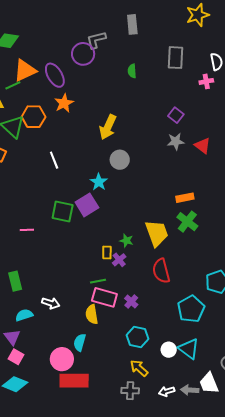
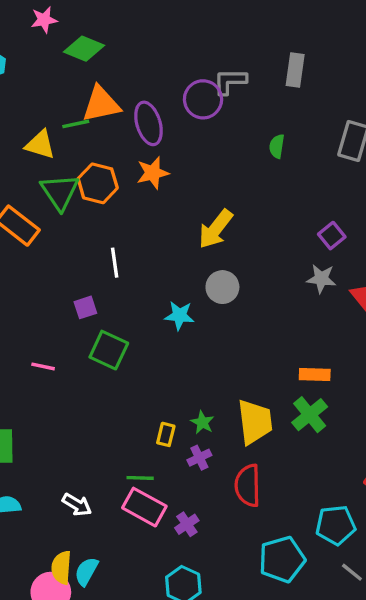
cyan star: (99, 182) -> (179, 316), turned 30
purple square: (87, 205) -> (85, 307), moved, size x0.6
purple cross: (119, 260) -> (199, 458), moved
white arrow: (51, 303) -> (77, 505), moved
yellow semicircle: (92, 314) -> (61, 568), moved

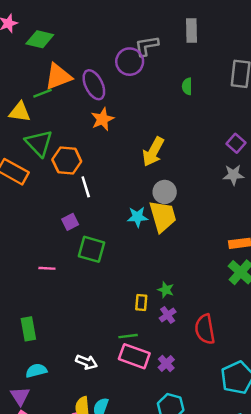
orange hexagon: (98, 183) -> (67, 160), moved
yellow trapezoid: (255, 422) -> (163, 216), moved

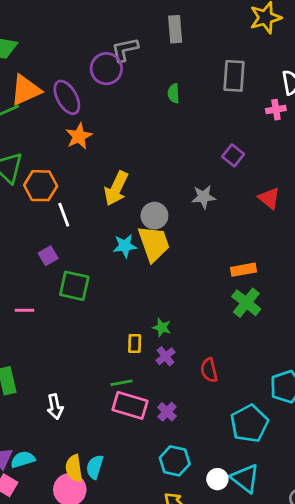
yellow arrow: (153, 152) -> (116, 189), moved
gray star: (233, 175) -> (204, 197), moved
red semicircle: (205, 329) -> (209, 370), size x0.7
white arrow: (86, 362) -> (55, 407), moved, turned 60
cyan semicircle: (36, 371) -> (23, 459), moved

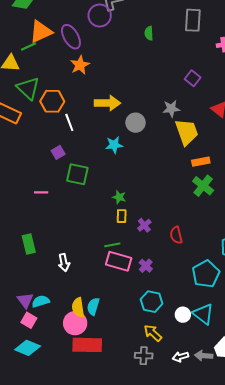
yellow arrow: (116, 189) -> (107, 103), turned -115
yellow trapezoid: (154, 244) -> (187, 132), moved
green star: (162, 327) -> (119, 197), moved

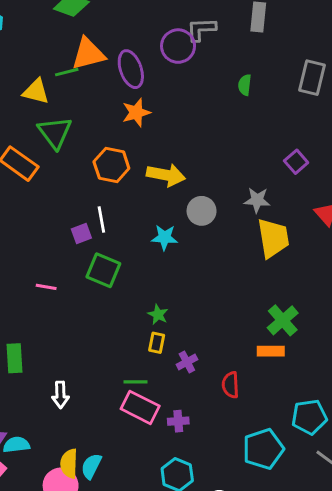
orange hexagon: (52, 101) -> (111, 165), moved
white line: (69, 122) -> (101, 220), moved
orange rectangle: (201, 162) -> (271, 351), moved
purple cross: (146, 266) -> (178, 421), turned 32

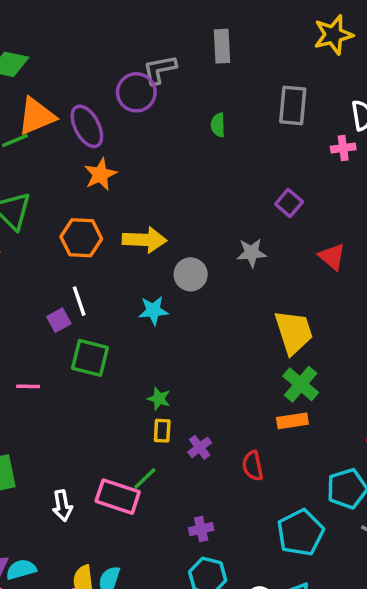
yellow trapezoid: (273, 238) -> (294, 332), moved
green line: (135, 382) -> (145, 478), turned -35
pink rectangle: (140, 407) -> (118, 497), moved
purple cross: (178, 421) -> (201, 529), moved

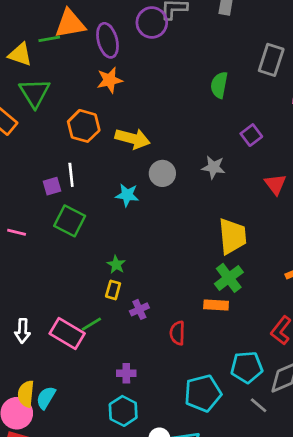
green semicircle: (218, 125) -> (219, 85), moved, size x1.4

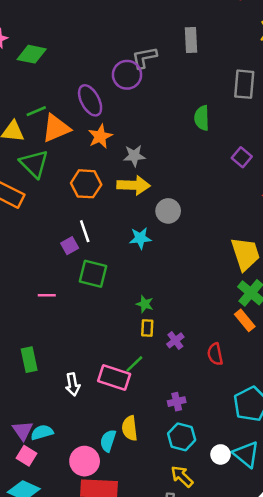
orange triangle: (70, 24) -> (56, 128), moved
gray star: (213, 167) -> (134, 156), moved
orange rectangle: (216, 305) -> (245, 320), turned 60
yellow semicircle: (26, 394) -> (130, 428), moved

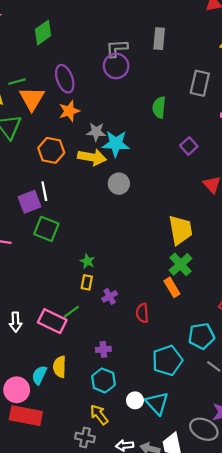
green diamond: (32, 54) -> (43, 33), moved, turned -55
purple circle: (127, 75) -> (116, 66), moved
orange triangle: (56, 128) -> (32, 99), turned -44
cyan star: (140, 238) -> (116, 144), moved, size x1.4
purple square: (70, 246) -> (30, 202), size x1.5

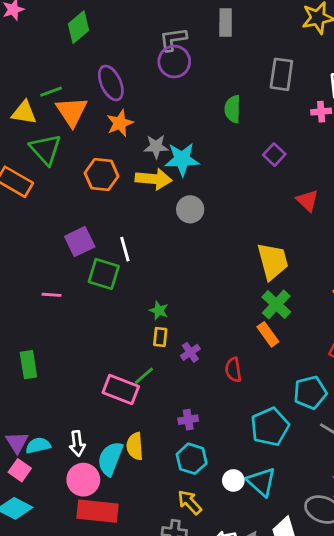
white line: (44, 191) -> (125, 249), moved
white arrow: (16, 322) -> (77, 443), moved
cyan semicircle: (39, 375) -> (110, 459), size x1.4

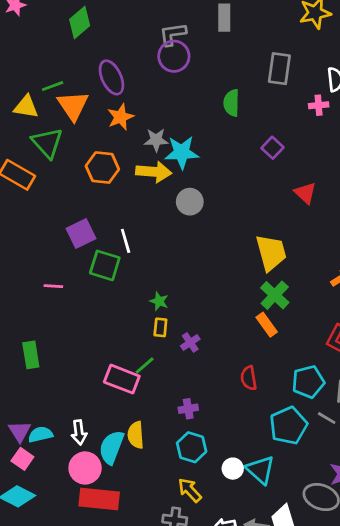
red semicircle: (233, 370) -> (249, 378), moved
cyan pentagon: (270, 427) -> (288, 426), moved

